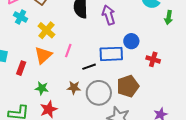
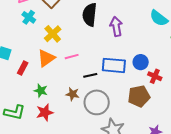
blue circle: (131, 41) -> (141, 62), moved
pink line: (68, 51) -> (72, 57), turned 48
brown pentagon: (128, 86) -> (139, 96), moved

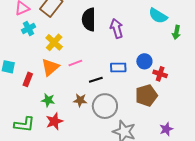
cyan cross: (29, 17) -> (28, 28), turned 32
blue rectangle: (114, 65) -> (118, 67), size x0.7

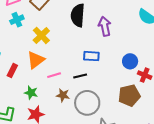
pink line: (75, 63) -> (54, 75), moved
blue rectangle: (118, 67) -> (91, 56), moved

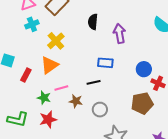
black semicircle: (78, 15) -> (93, 22), size x0.7
pink line: (54, 75) -> (61, 88), moved
gray circle: (87, 103) -> (100, 110), size x0.6

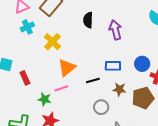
blue rectangle: (105, 63) -> (113, 66), moved
orange triangle: (50, 65) -> (67, 68), moved
red rectangle: (26, 75) -> (25, 78), turned -48
brown star: (76, 101) -> (119, 89), moved

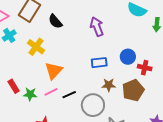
black semicircle: (88, 20) -> (55, 21), moved, turned -35
black line: (93, 81) -> (69, 95), moved
green star: (45, 99) -> (30, 94), moved
gray circle: (101, 107) -> (93, 105), size x1.5

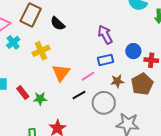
purple arrow: (97, 27) -> (105, 35), moved
yellow cross: (36, 47) -> (41, 51), turned 36
pink line: (51, 92) -> (88, 76), moved

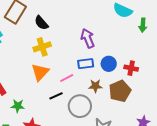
yellow cross: (41, 51) -> (42, 47), moved
blue circle: (133, 51) -> (109, 64), moved
green star: (40, 99) -> (18, 106), moved

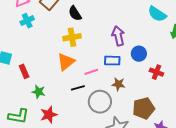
blue circle: (109, 64) -> (139, 54), moved
brown pentagon: (120, 91) -> (144, 108), moved

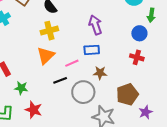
blue circle: (139, 54) -> (139, 33), moved
red star: (49, 115) -> (34, 110), turned -30

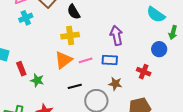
red cross: (137, 57) -> (144, 72), moved
pink line: (72, 63) -> (86, 60), moved
green star: (21, 88) -> (37, 80), moved

